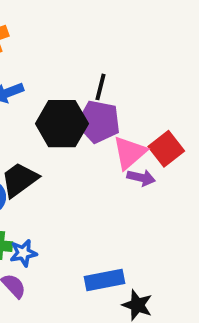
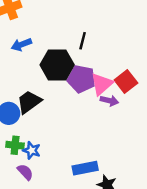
purple pentagon: (99, 122) -> (81, 79), moved
blue star: (23, 253) -> (32, 150), turned 30

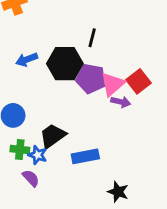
blue arrow: (21, 45) -> (27, 60), moved
black trapezoid: (29, 102) -> (53, 136), moved
blue rectangle: (85, 168) -> (85, 156), moved

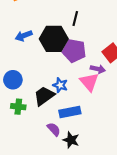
pink triangle: (113, 84) -> (89, 82), moved, turned -30
blue star: (38, 155) -> (60, 85), moved
purple semicircle: (31, 178) -> (54, 129), moved
black star: (118, 192) -> (71, 140), moved

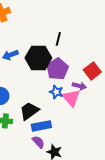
purple pentagon: (74, 51) -> (57, 69), turned 30
blue star: (60, 85) -> (56, 92), moved
blue rectangle: (70, 112) -> (41, 126), moved

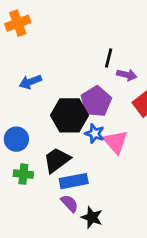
black line: (58, 39) -> (109, 58), moved
black hexagon: (38, 58) -> (69, 115), moved
purple arrow: (79, 86) -> (127, 75), moved

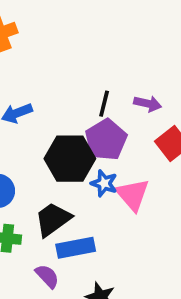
black line: (109, 58) -> (104, 104), moved
purple semicircle: (69, 203) -> (47, 276), moved

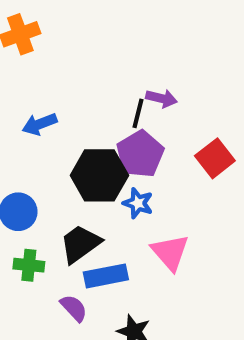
purple arrow: (148, 104) -> (161, 98), moved
pink triangle: (133, 195) -> (170, 252), moved

